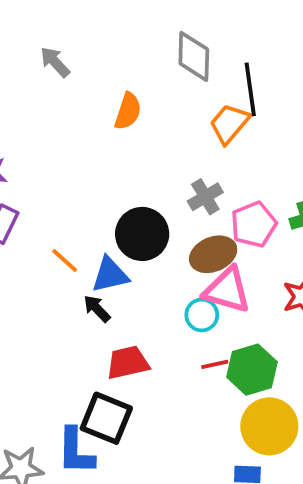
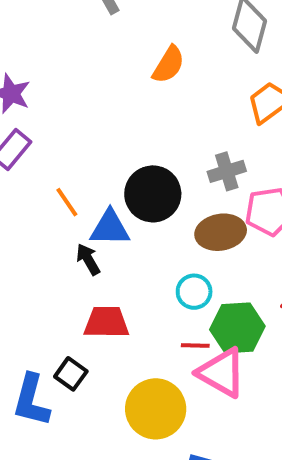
pink triangle: (227, 290) -> (222, 373), moved
green hexagon: (252, 370) -> (237, 328), moved
black square: (106, 418) -> (71, 374), size x0.6
yellow circle: (269, 426) -> (156, 409), moved

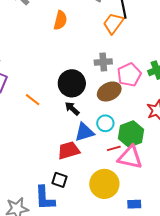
gray cross: (227, 171) -> (103, 62), turned 30
blue triangle: (110, 228) -> (84, 132), moved
black arrow: (88, 259) -> (72, 109), moved

